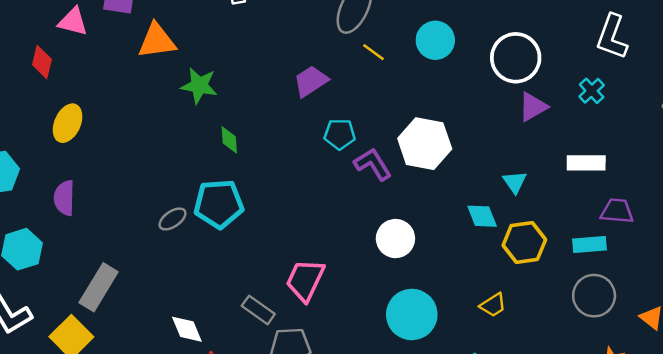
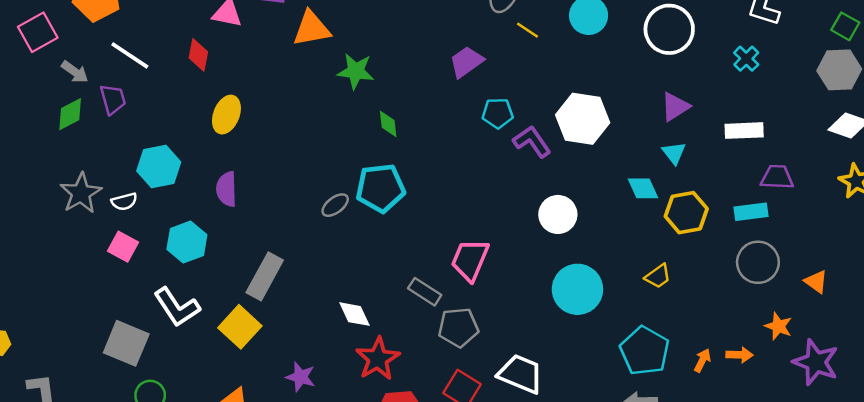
purple triangle: (533, 107) -> (675, 107), moved

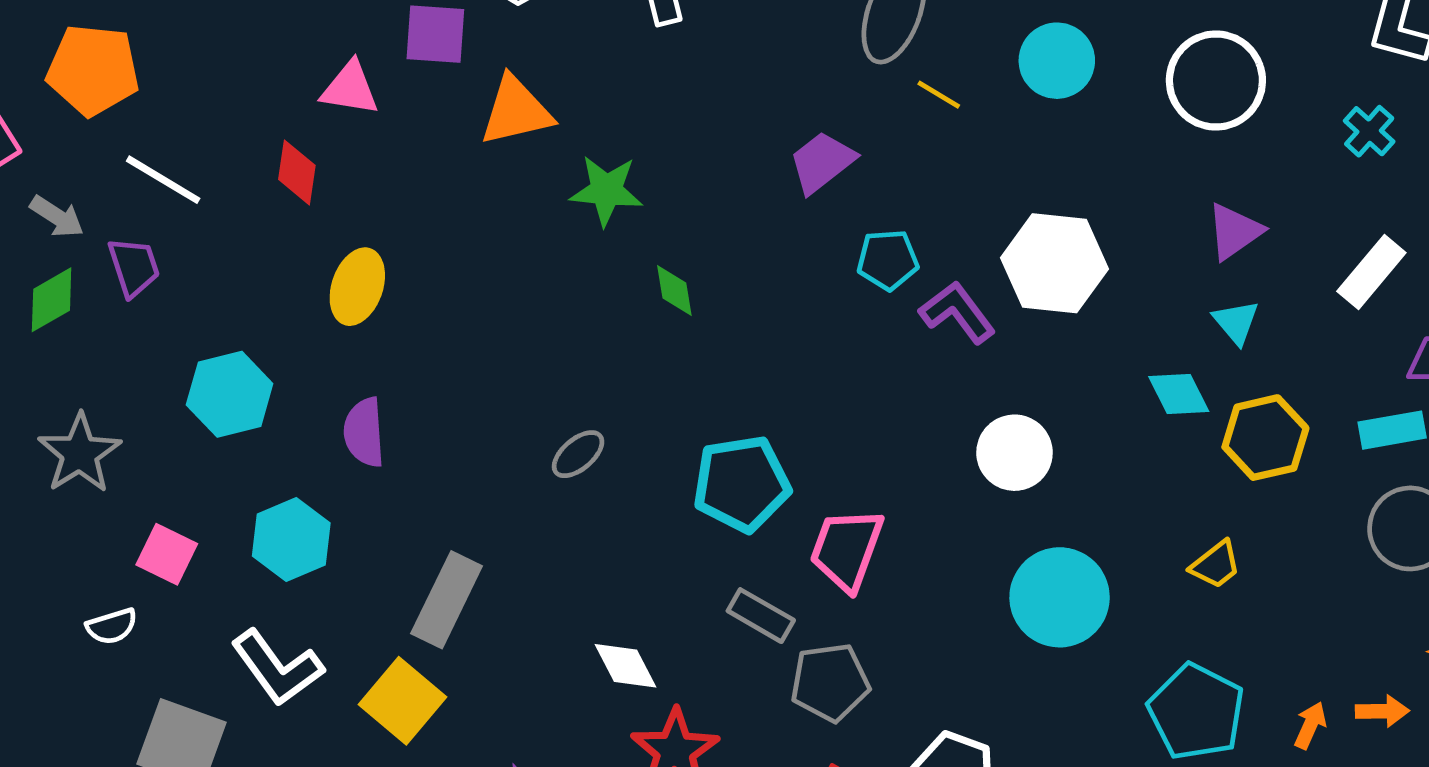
white rectangle: (744, 131) -> (1371, 272), turned -45
cyan pentagon: (380, 188) -> (742, 484), moved
white semicircle: (124, 202) -> (112, 626), moved

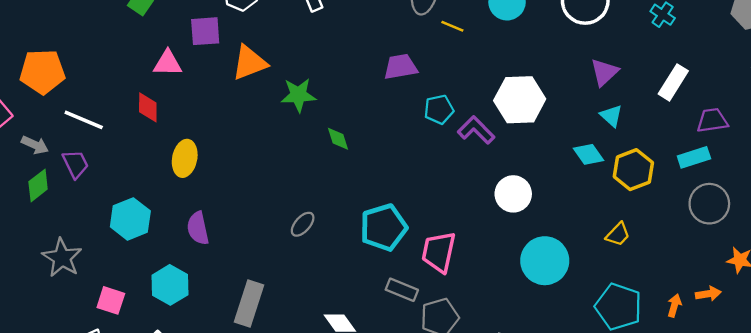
purple trapezoid: (822, 162) -> (401, 67), turned 36

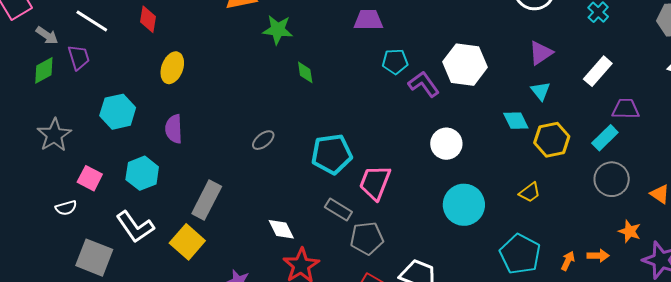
cyan rectangle: (694, 157) -> (605, 138), turned -36

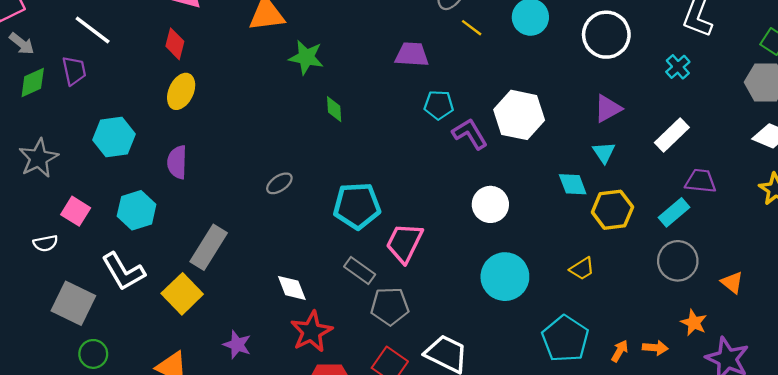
red diamond: (148, 19) -> (175, 44), moved
gray arrow: (47, 35) -> (22, 44), moved

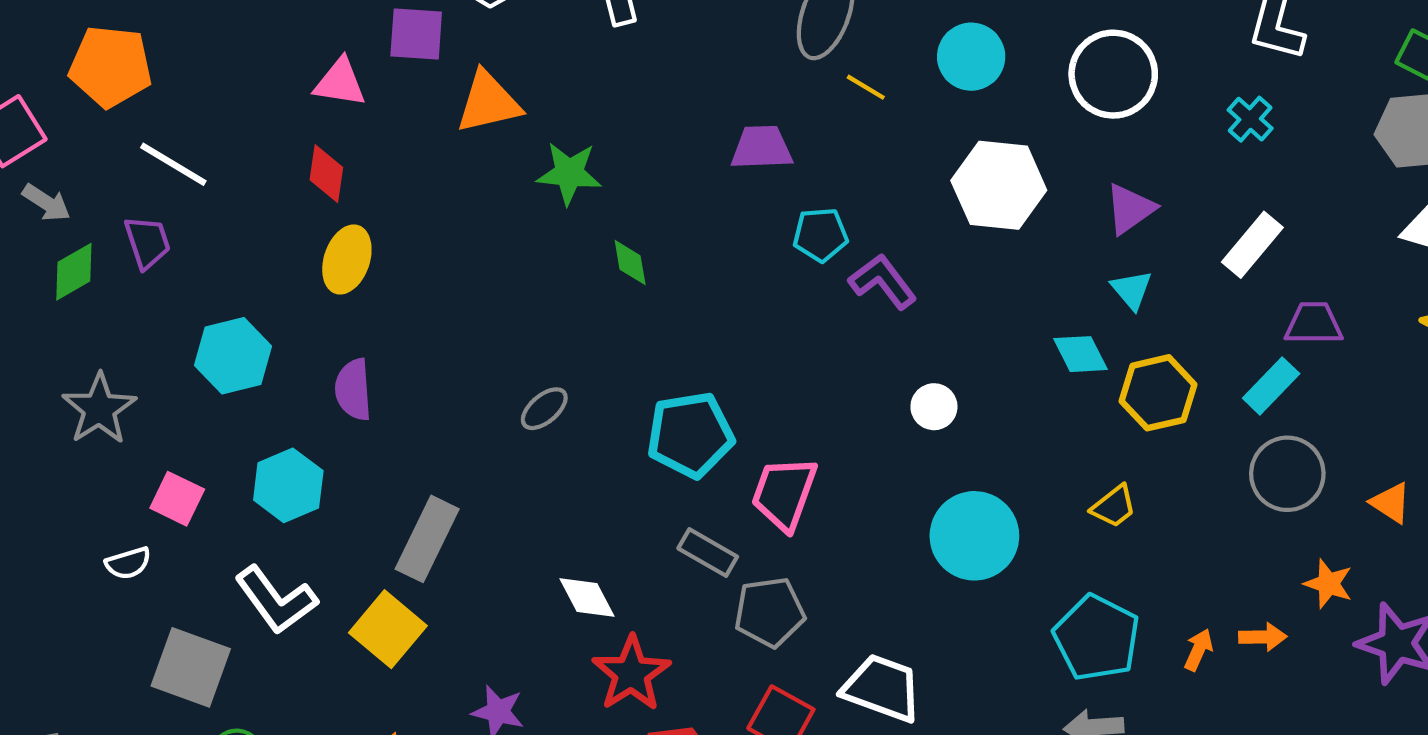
white hexagon: (519, 115) -> (999, 185), moved
white circle: (490, 204) -> (934, 407), size x0.7

